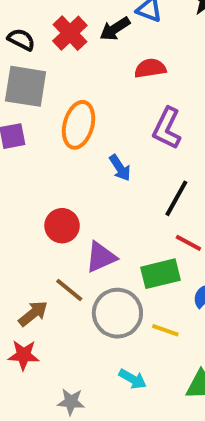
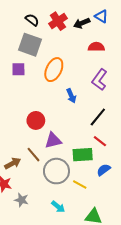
gray star: (71, 402) -> (21, 200), moved

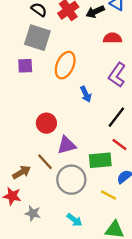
yellow line: (80, 184) -> (109, 195), moved

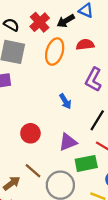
orange ellipse: (65, 65) -> (55, 52), moved
purple triangle: (67, 145) -> (68, 142), moved

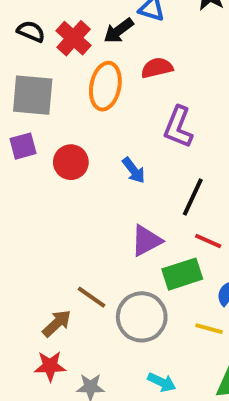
black semicircle: (11, 25) -> (31, 31), moved
red circle: (30, 133) -> (71, 162), moved

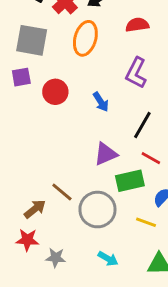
red semicircle: (157, 68) -> (137, 25), moved

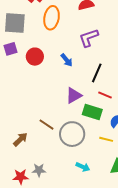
purple L-shape: (136, 73) -> (89, 38), turned 50
green rectangle: (130, 181) -> (92, 112), turned 36
brown arrow: (35, 209) -> (20, 139), moved
red star: (27, 240) -> (21, 177), moved
gray star: (56, 258) -> (39, 170), moved

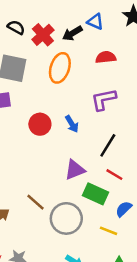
red circle: (35, 57) -> (40, 124), moved

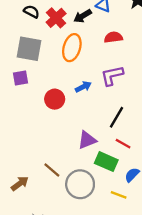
blue arrow: (72, 124) -> (83, 87), moved, turned -84

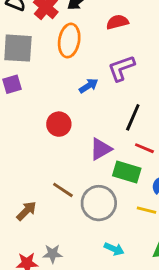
red circle: (55, 99) -> (59, 124), moved

